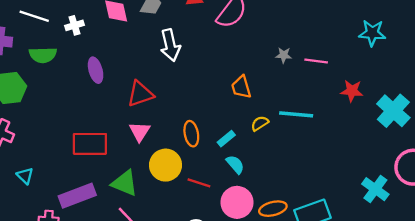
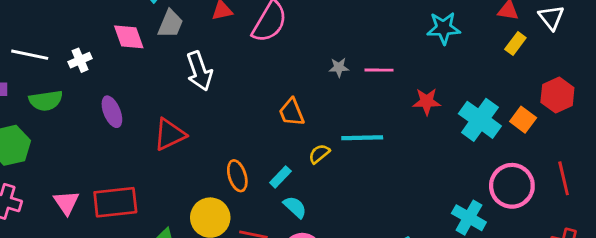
pink triangle: (140, 132) -> (66, 203), moved

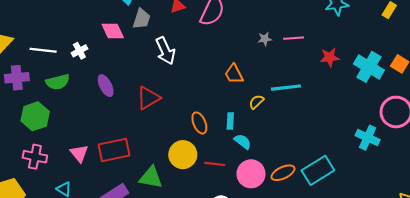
cyan rectangle: (280, 177) -> (230, 121), turned -35

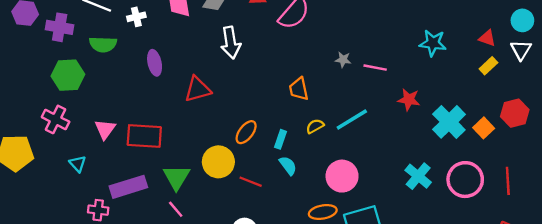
cyan line: (286, 88) -> (352, 119), turned -40
orange ellipse: (199, 123) -> (246, 132), turned 45
cyan cross: (368, 138) -> (418, 176), moved
pink circle: (251, 174) -> (342, 176), moved
green triangle: (151, 177) -> (176, 177), turned 35

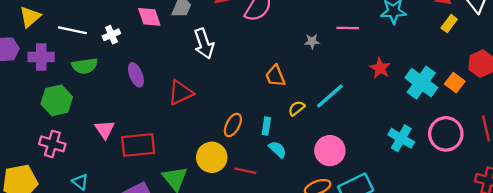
pink line: (375, 68) -> (348, 28), moved
red star: (409, 100) -> (380, 68), turned 30
pink triangle: (105, 129) -> (105, 129), moved

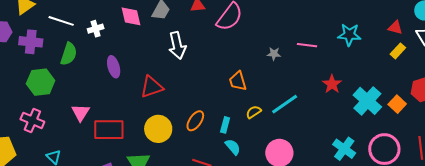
green semicircle: (85, 66) -> (69, 54), turned -70
yellow circle: (212, 157) -> (158, 129), moved

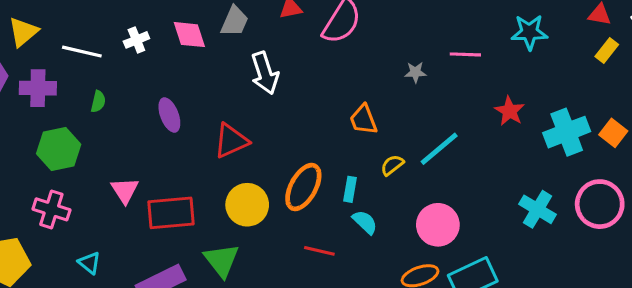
white cross: (96, 29) -> (136, 40), moved
green semicircle: (69, 54) -> (98, 101), size x0.6
cyan cross: (367, 101) -> (567, 132), turned 32
orange ellipse: (195, 121) -> (303, 187), size x1.4

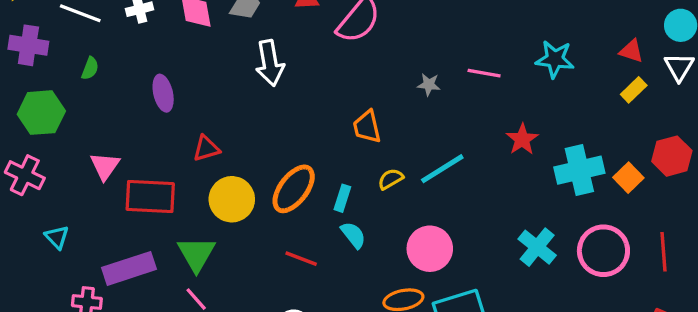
red triangle: (231, 141) -> (206, 148), moved, size x0.7

